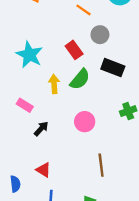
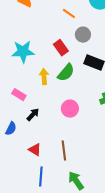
cyan star: (29, 55) -> (23, 52), turned -30
brown line: (101, 165) -> (64, 151), moved
blue semicircle: (15, 184) -> (11, 129), moved, turned 32

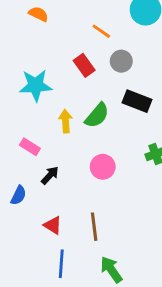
red rectangle: (61, 48) -> (84, 65), moved

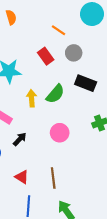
orange semicircle: (38, 14) -> (11, 17), turned 48

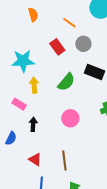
orange semicircle: (11, 17) -> (33, 15), moved
yellow arrow: (32, 98) -> (34, 85), moved
black arrow: (20, 139) -> (33, 124), turned -40

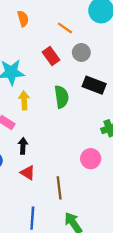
green semicircle: (66, 82) -> (61, 97), turned -48
pink circle: (70, 118) -> (91, 159), moved
red triangle: (35, 160) -> (28, 173), moved

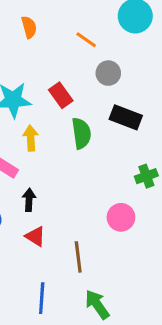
red rectangle: (51, 56) -> (61, 95), moved

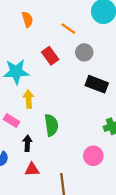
red rectangle: (61, 95) -> (50, 56), moved
green semicircle: (81, 133) -> (51, 125), moved
red triangle: (35, 236) -> (32, 169), turned -35

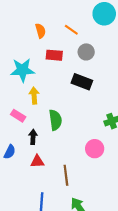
orange semicircle: (27, 19) -> (40, 31), moved
red rectangle: (50, 56) -> (54, 55), turned -49
black rectangle: (97, 84) -> (82, 82), moved

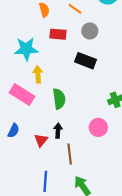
pink rectangle: (18, 116) -> (22, 95), size x1.6
black arrow: (33, 137) -> (58, 131), moved
red triangle: (37, 161) -> (41, 140), turned -48

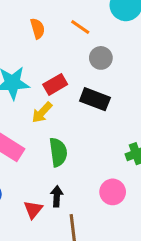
red rectangle: (58, 34) -> (55, 84), moved, turned -35
yellow arrow: (38, 74) -> (42, 112), moved, turned -133

